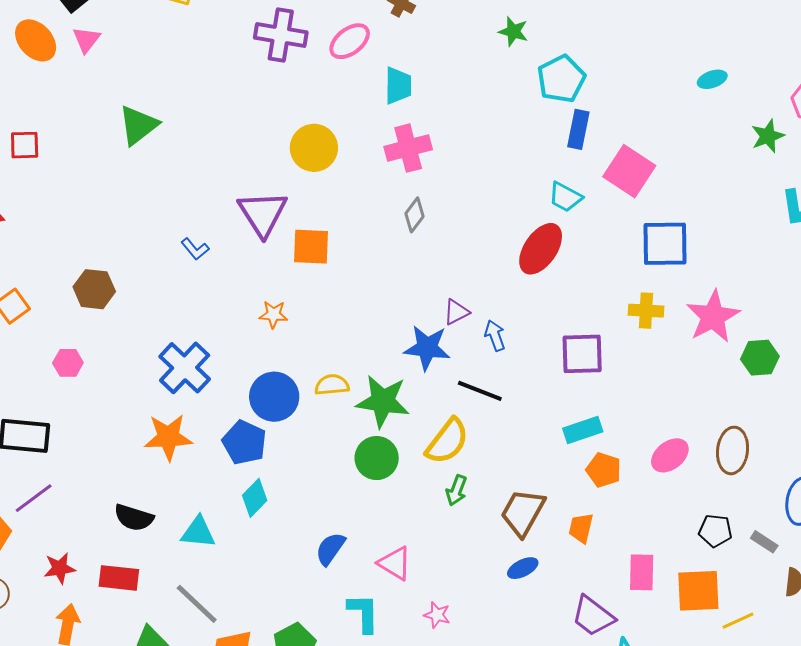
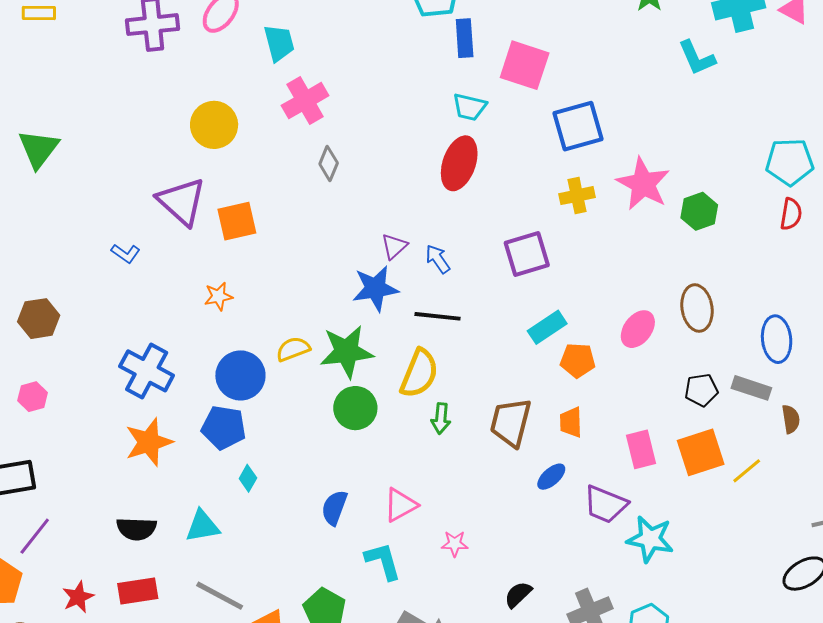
cyan diamond: (255, 498) -> (248, 478), size x0.7
gray rectangle: (764, 542) -> (751, 388), size x1.4
pink triangle: (395, 563) -> (400, 505), turned -45
blue ellipse: (523, 568) -> (551, 477), moved

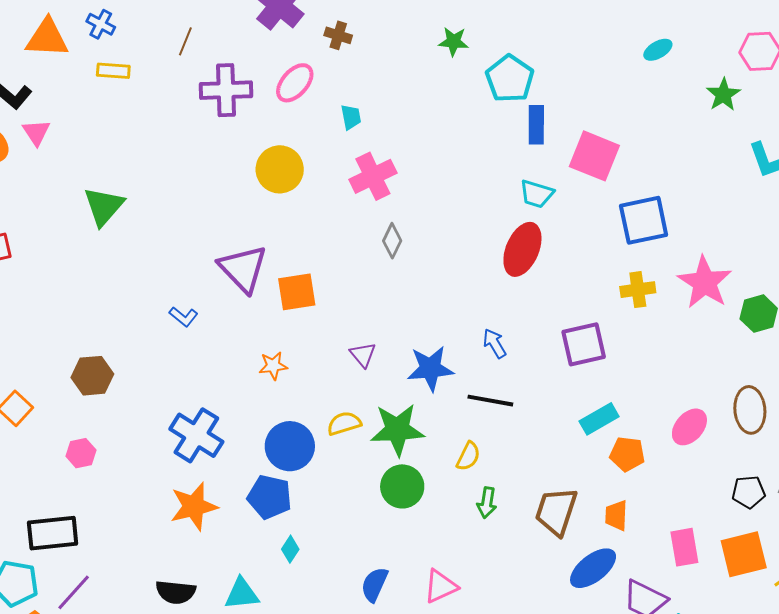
cyan trapezoid: (279, 43) -> (351, 117), size x0.7
yellow circle: (214, 125) -> (280, 169), moved
purple triangle: (394, 246) -> (363, 355), moved, turned -32
yellow semicircle: (419, 373) -> (468, 456), size x0.6
blue ellipse: (551, 477) -> (593, 568), size x1.6

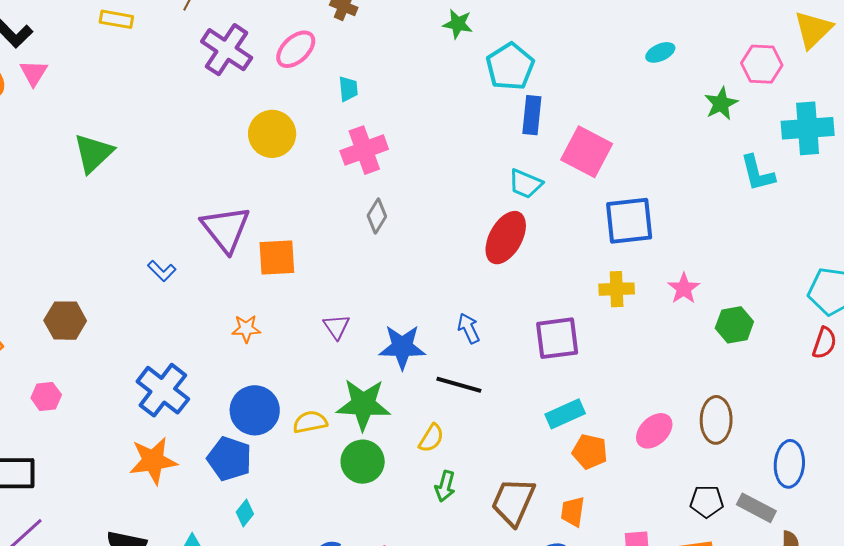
purple cross: (226, 90) -> (227, 50), turned 30
pink star: (705, 282) -> (684, 288), size x0.6
yellow semicircle: (344, 423) -> (310, 422), moved

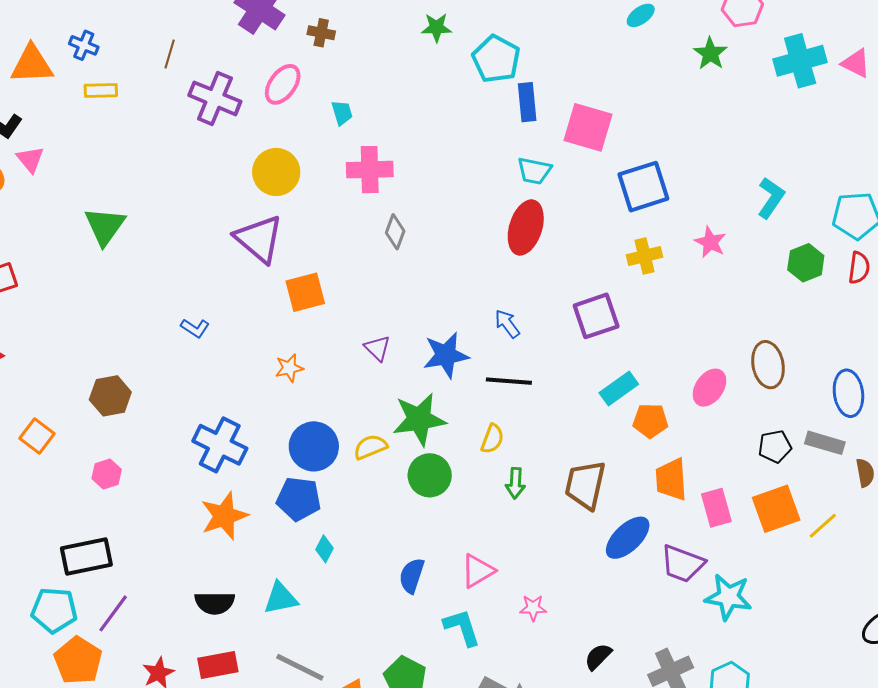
pink cross: (364, 150) -> (370, 170), turned 30
cyan L-shape: (758, 173) -> (771, 198), moved, turned -120
purple triangle: (226, 229) -> (259, 239), moved
green hexagon: (734, 325) -> (806, 263), moved
orange trapezoid: (573, 512) -> (671, 479), moved, size x1.4

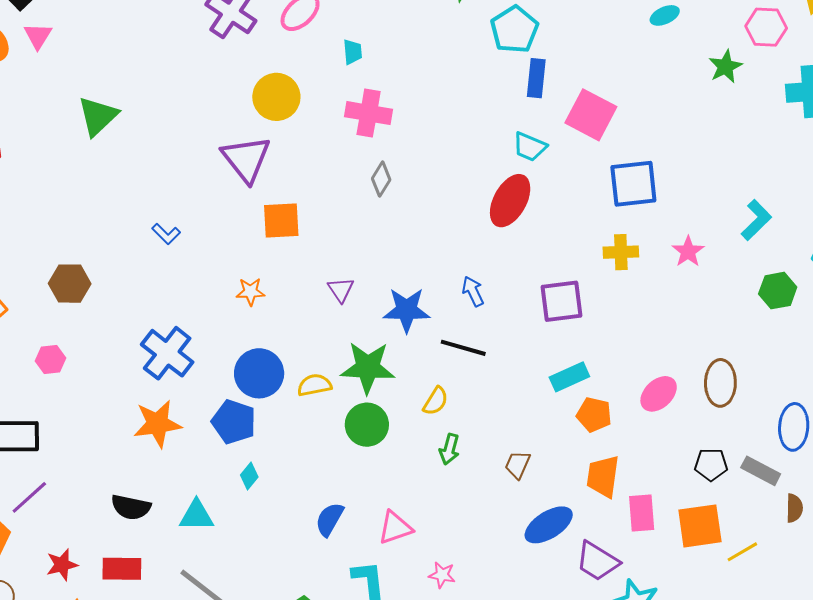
brown trapezoid: (585, 485) -> (518, 465), size x0.6

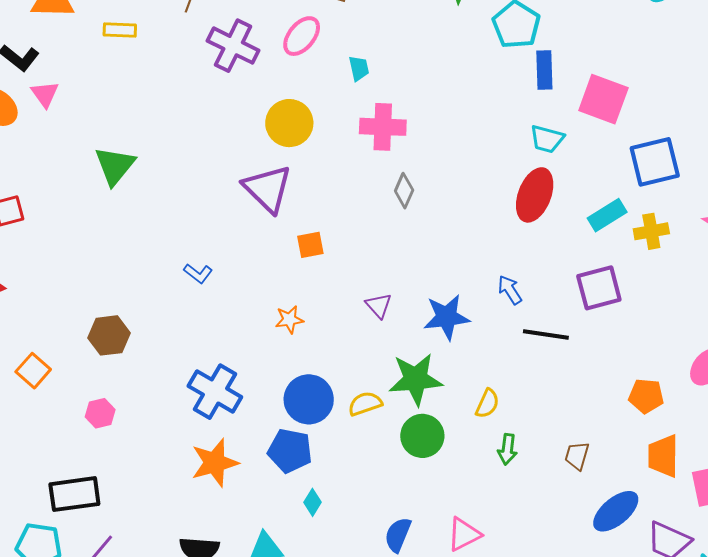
orange square: (281, 220) -> (310, 245), size x0.7
black line: (463, 348) -> (546, 334), moved
cyan rectangle: (569, 377) -> (607, 215), moved

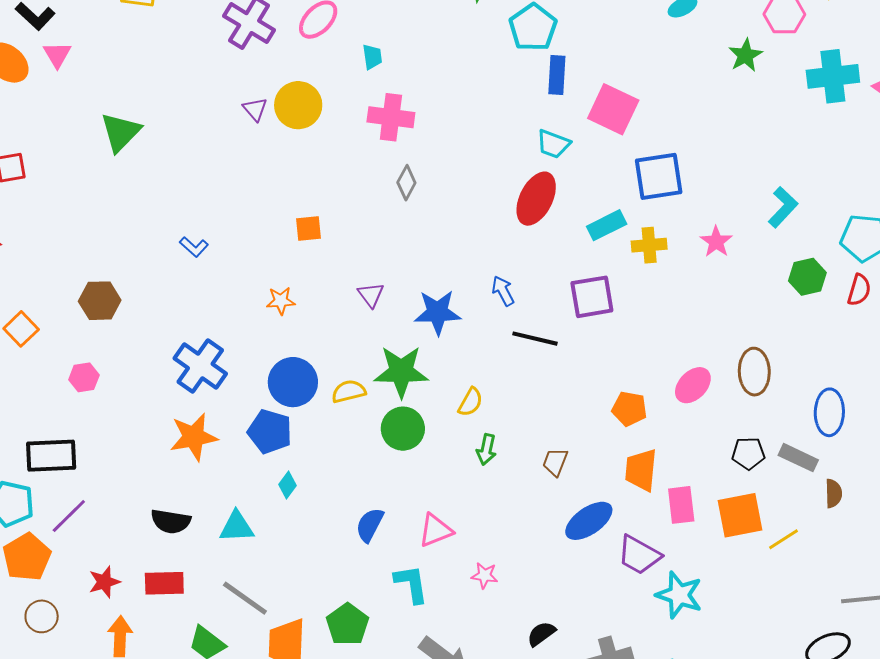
purple triangle: (268, 189) -> (255, 109), moved, size x0.5

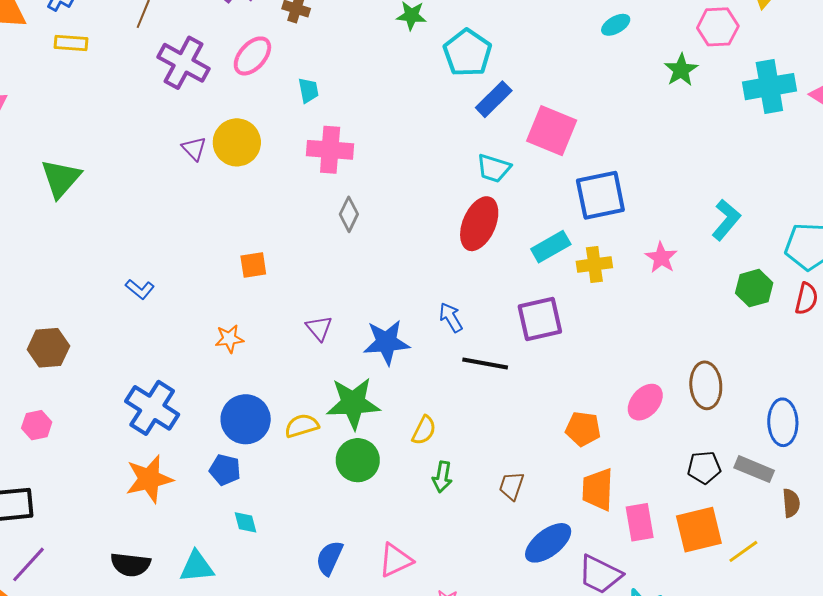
blue rectangle: (557, 75) -> (494, 99), turned 45
blue pentagon: (270, 432) -> (225, 470), size x0.7
cyan diamond: (288, 485) -> (245, 522), turned -48

